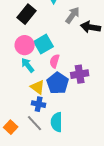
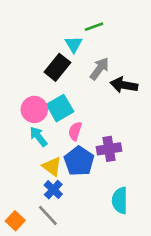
black rectangle: (27, 14) -> (57, 67), moved
blue cross: (39, 104) -> (53, 190), turned 32
cyan semicircle: (57, 122) -> (120, 200), moved

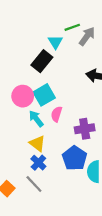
gray arrow: (99, 69) -> (87, 36), moved
cyan arrow: (38, 137) -> (36, 119), moved
blue pentagon: (79, 161) -> (75, 158), moved

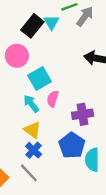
black rectangle: (42, 61) -> (32, 26), moved
pink circle: (23, 96) -> (17, 56), moved

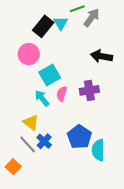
purple cross: (83, 114) -> (89, 90), moved
yellow triangle: (32, 130) -> (31, 122), moved
gray line: (29, 173) -> (28, 145), moved

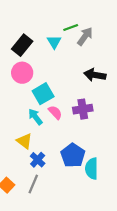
black rectangle: (43, 26) -> (22, 45), moved
pink semicircle: (62, 94) -> (55, 112), turned 120
gray line: (28, 145) -> (33, 184), moved, turned 66

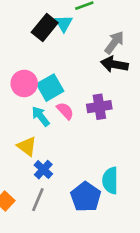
gray arrow: (85, 36) -> (114, 42), moved
black rectangle: (22, 45) -> (45, 27), moved
pink circle: (22, 73) -> (24, 83), moved
blue pentagon: (73, 155) -> (86, 197), moved

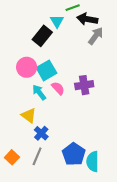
black rectangle: (45, 27) -> (42, 36), moved
black arrow: (114, 64) -> (87, 19), moved
cyan semicircle: (110, 180) -> (93, 162), moved

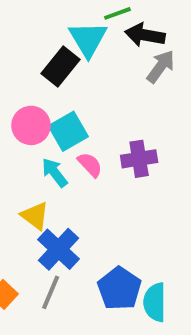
cyan triangle: (57, 21) -> (88, 39), size x1.5
blue cross: (41, 133) -> (58, 249), size x1.5

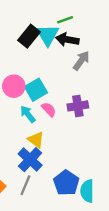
black arrow: (145, 35) -> (67, 40), moved
black rectangle: (60, 66) -> (29, 36), moved
gray arrow: (161, 66) -> (81, 61), moved
yellow triangle: (35, 216) -> (36, 140), moved

